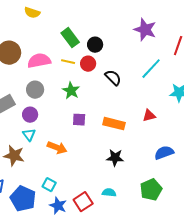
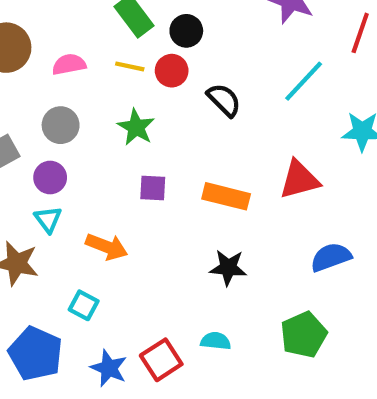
pink semicircle: (39, 61) -> (69, 64), size x0.7
red triangle: (149, 116) -> (299, 180), size x1.5
cyan square: (49, 185) -> (84, 305), moved

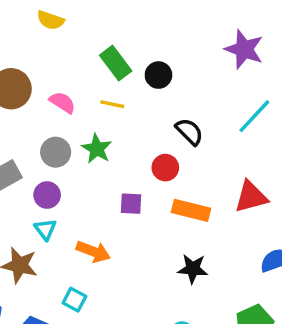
pink semicircle: (69, 64) -> (62, 102), turned 44
red circle: (172, 71) -> (165, 168), moved
green star: (136, 127) -> (97, 149), moved

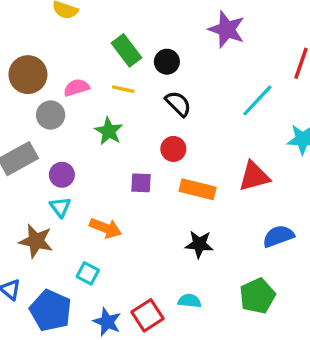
purple star: (244, 49) -> (227, 29), moved
pink semicircle: (62, 102) -> (76, 88), turned -50
black semicircle: (189, 132) -> (178, 104), moved
gray circle: (56, 152) -> (51, 115), moved

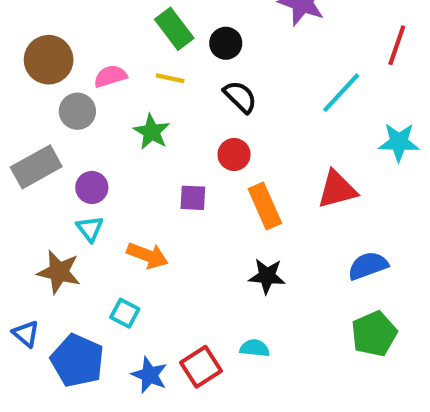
orange rectangle: (198, 189) -> (265, 206), turned 52
green pentagon: (257, 296) -> (374, 334), moved

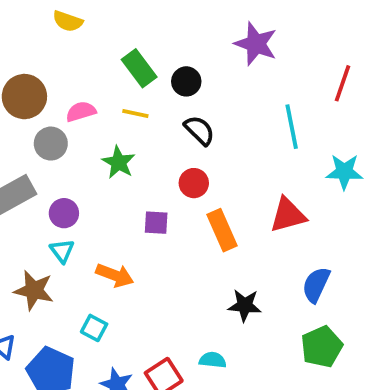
cyan line: (341, 93) -> (292, 127), turned -54
blue semicircle: (368, 266) -> (316, 285), turned -45
black star: (267, 276) -> (245, 305), moved

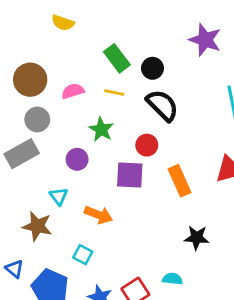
black semicircle: (199, 130) -> (162, 105), size x1.4
gray circle: (51, 144) -> (37, 119), moved
red circle: (194, 183) -> (147, 145), moved
purple circle: (64, 213) -> (77, 159), moved
purple square: (156, 223) -> (130, 175), size x1.5

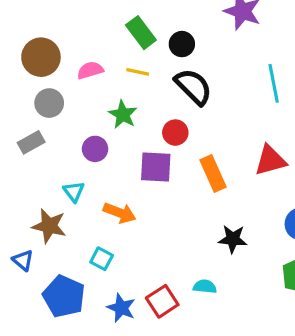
gray rectangle: (22, 154) -> (31, 142), size x0.7
blue triangle: (14, 269) -> (23, 260), moved

